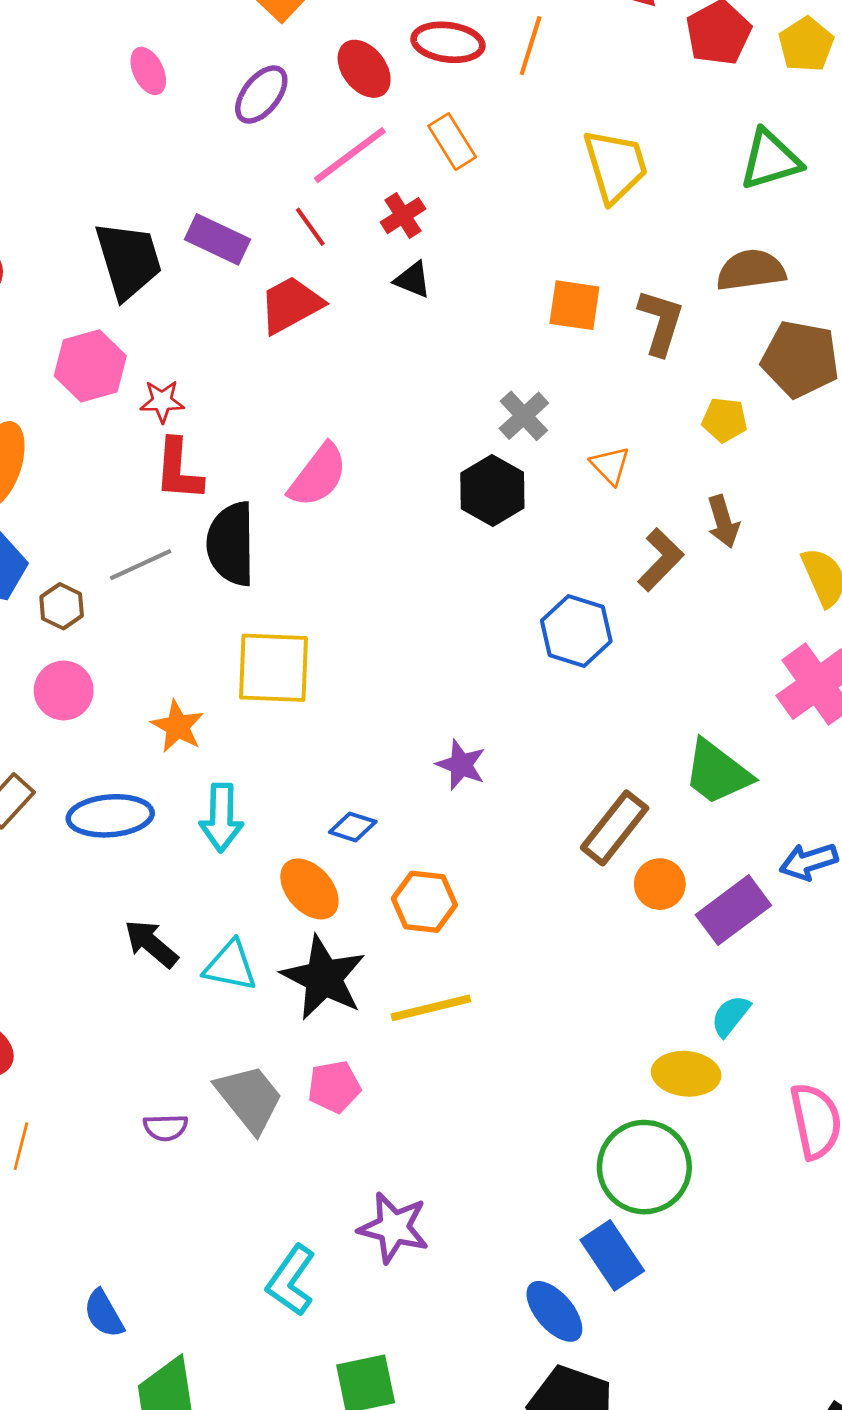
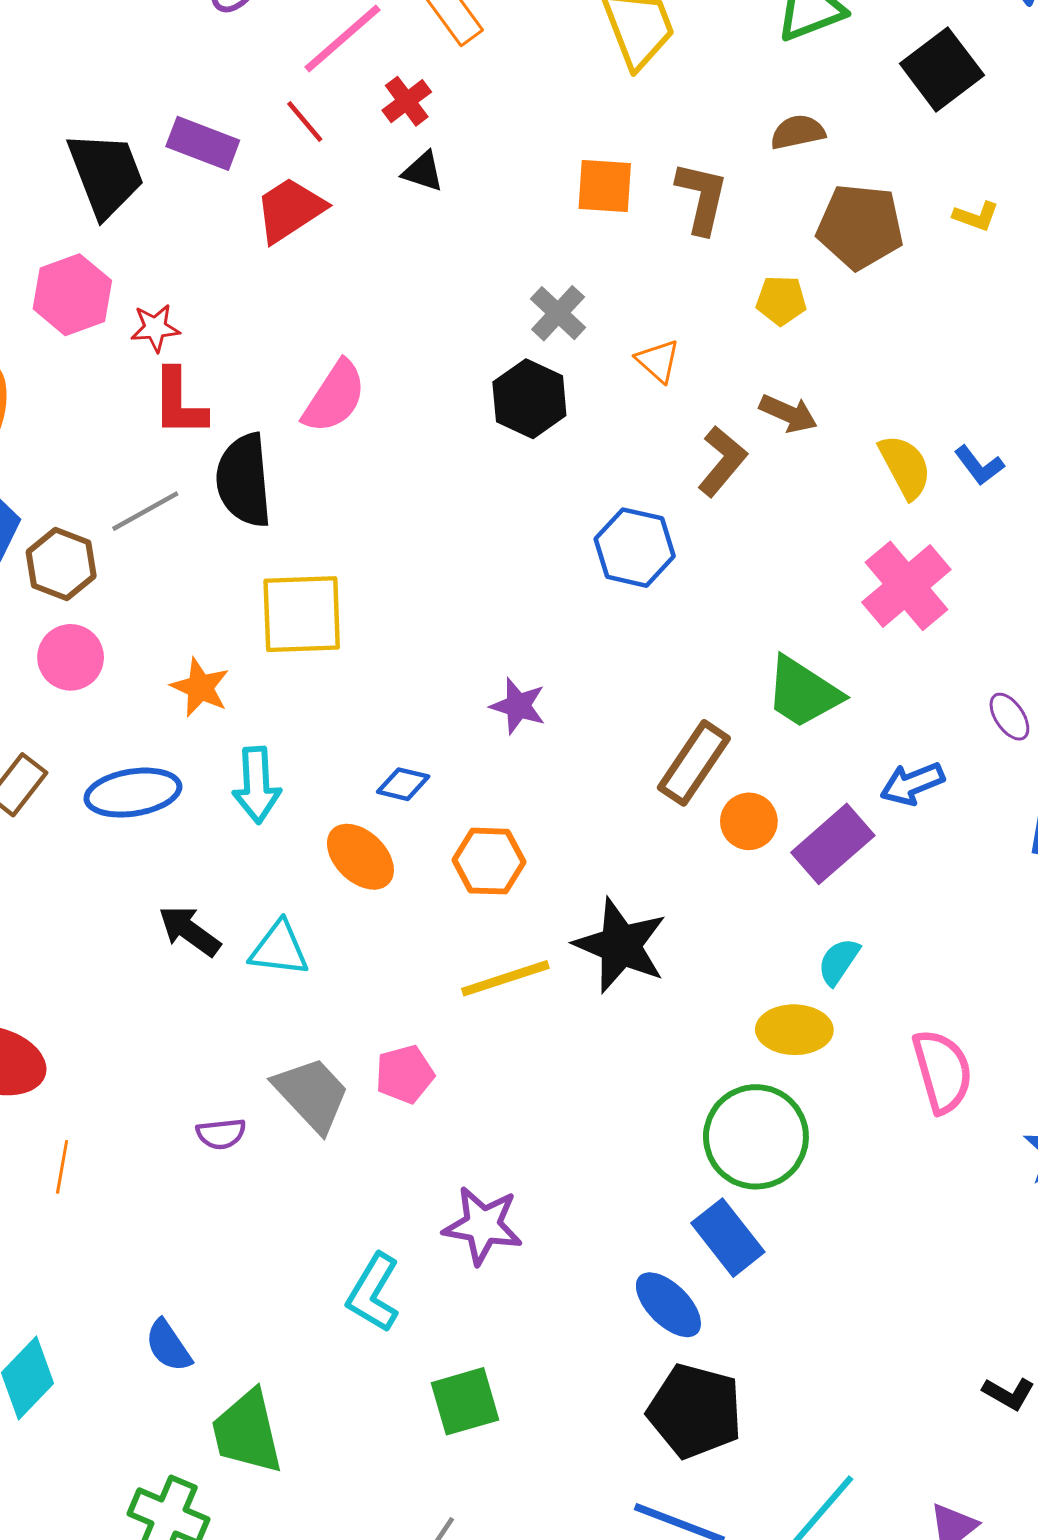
brown semicircle: (751, 270) -> (798, 132), size x0.7
brown arrow: (723, 522) -> (788, 413), turned -45
brown hexagon: (62, 606) -> (61, 564), size x1.4
black star: (324, 978) -> (621, 945), moved

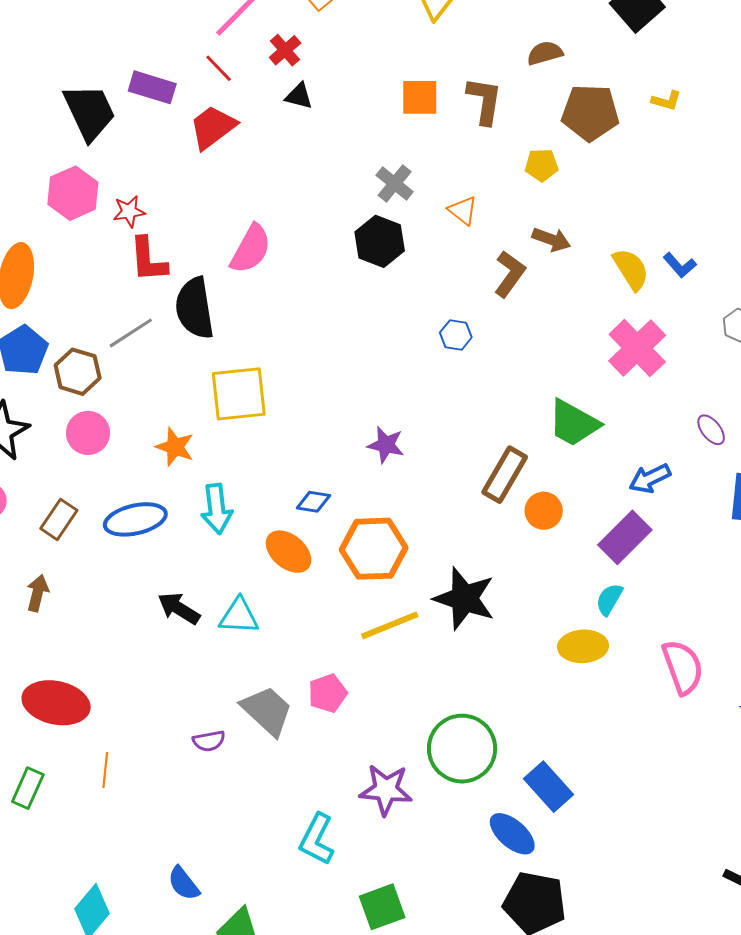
blue hexagon: (635, 548) -> (456, 335), size x0.6
purple rectangle: (833, 844) -> (625, 537), moved
orange hexagon: (489, 861) -> (374, 549), size x1.4
green circle: (756, 1137) -> (462, 749), moved

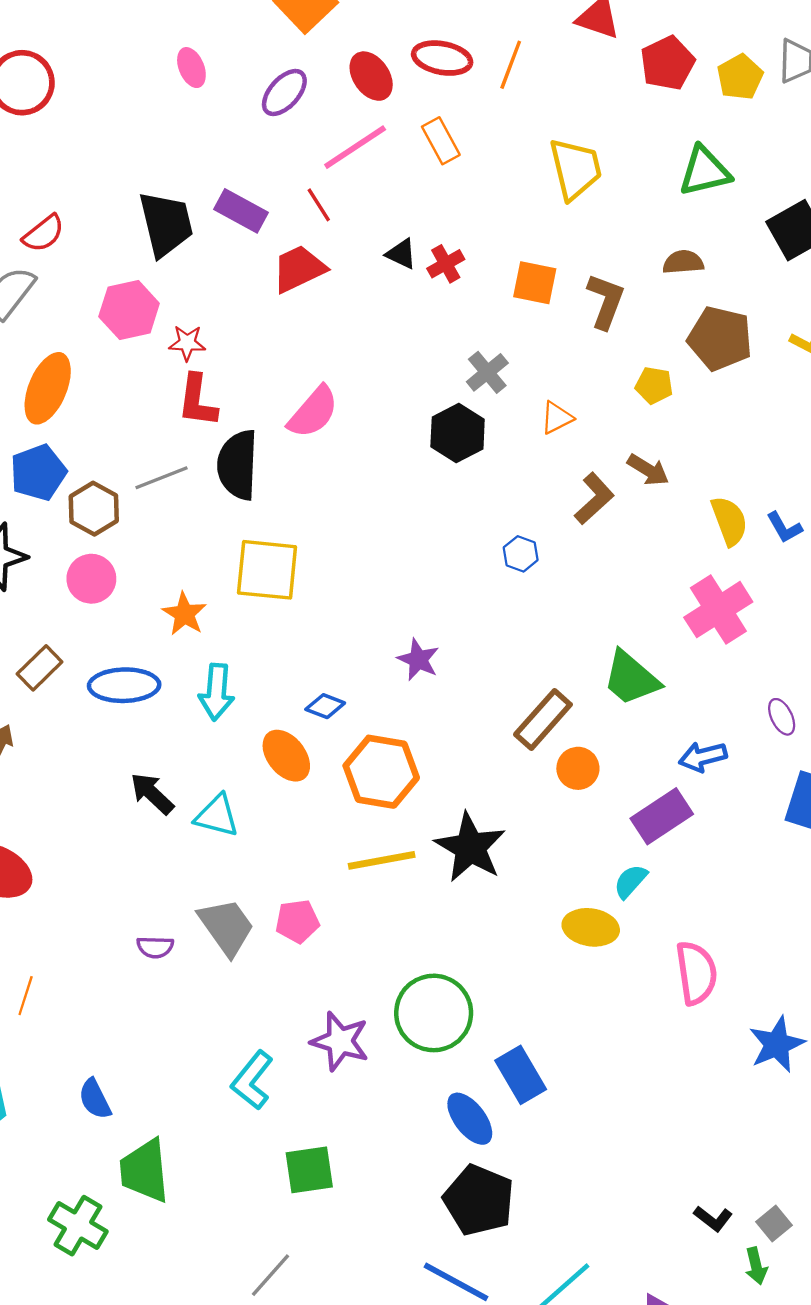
red cross: (285, 50) -> (446, 264), moved
orange triangle: (463, 211) -> (557, 418), turned 44
orange line: (105, 770) -> (26, 996), moved

